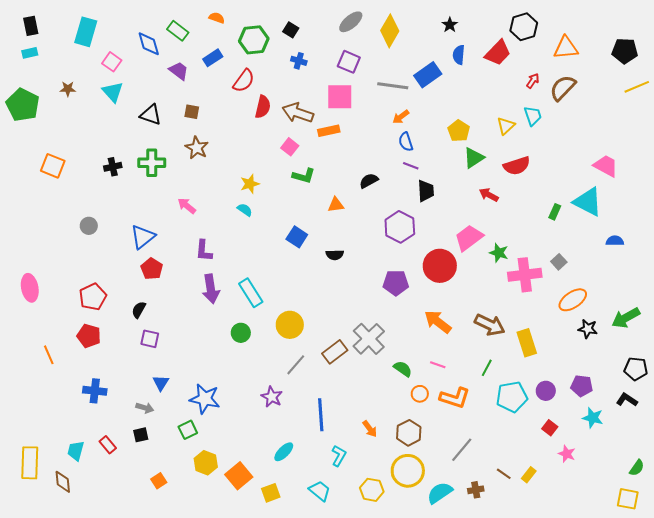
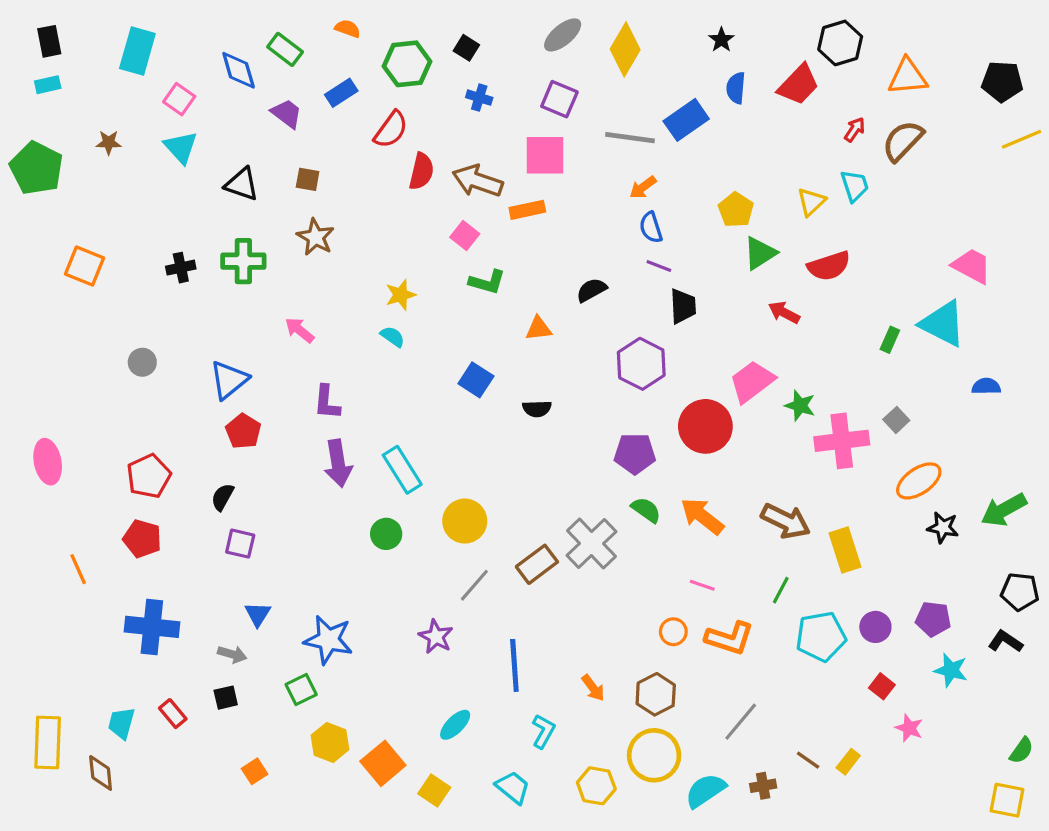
green semicircle: (403, 369) -> (646, 510), moved
blue cross: (95, 391) -> (152, 627), size x1.4
yellow square: (271, 493) -> (434, 791), turned -36

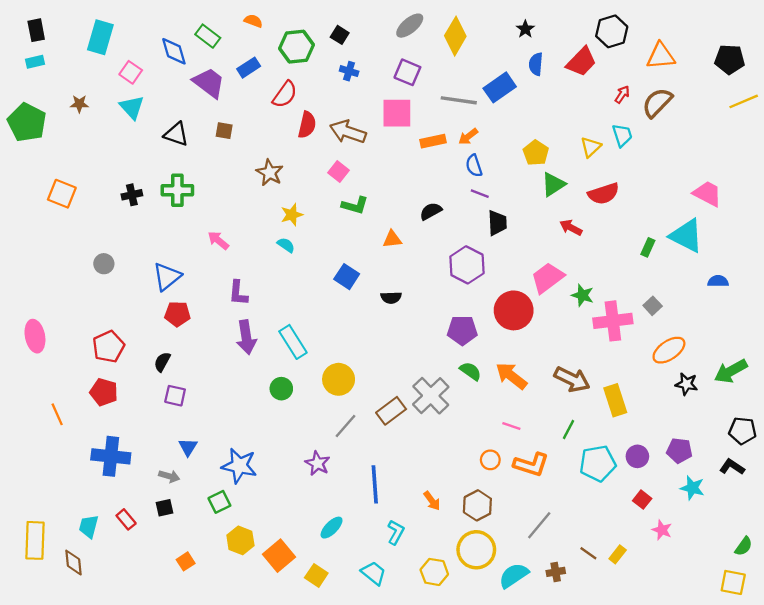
purple trapezoid: (287, 114) -> (209, 83), size x1.4
orange rectangle: (527, 210) -> (433, 141), moved
brown star: (316, 237) -> (270, 173), moved
red pentagon: (243, 431) -> (177, 314), turned -30

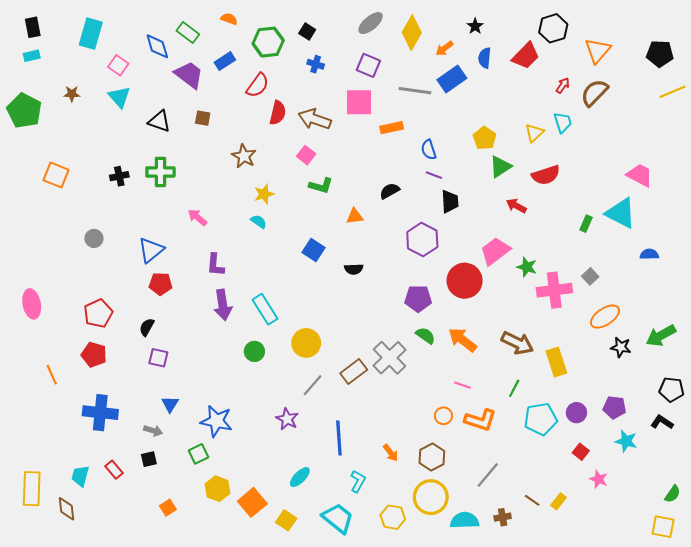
orange triangle: (661, 56) -> (598, 51), turned -44
orange arrow: (468, 136) -> (444, 48), moved
cyan trapezoid: (374, 573) -> (338, 518), size x1.4
cyan semicircle: (514, 575) -> (465, 520), turned 32

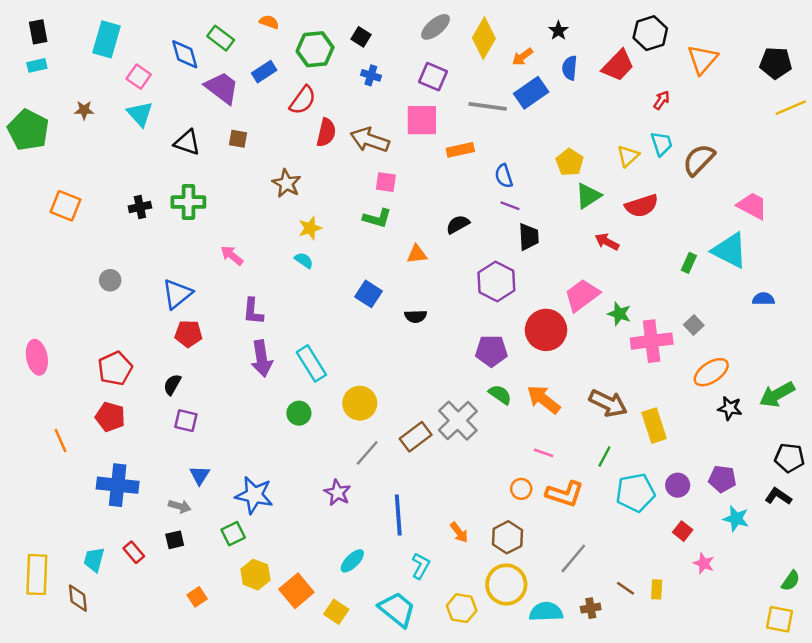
brown semicircle: (594, 93) -> (699, 160), moved
pink square: (306, 155) -> (386, 182), moved, turned -30
yellow rectangle: (559, 501) -> (657, 589), turned -35

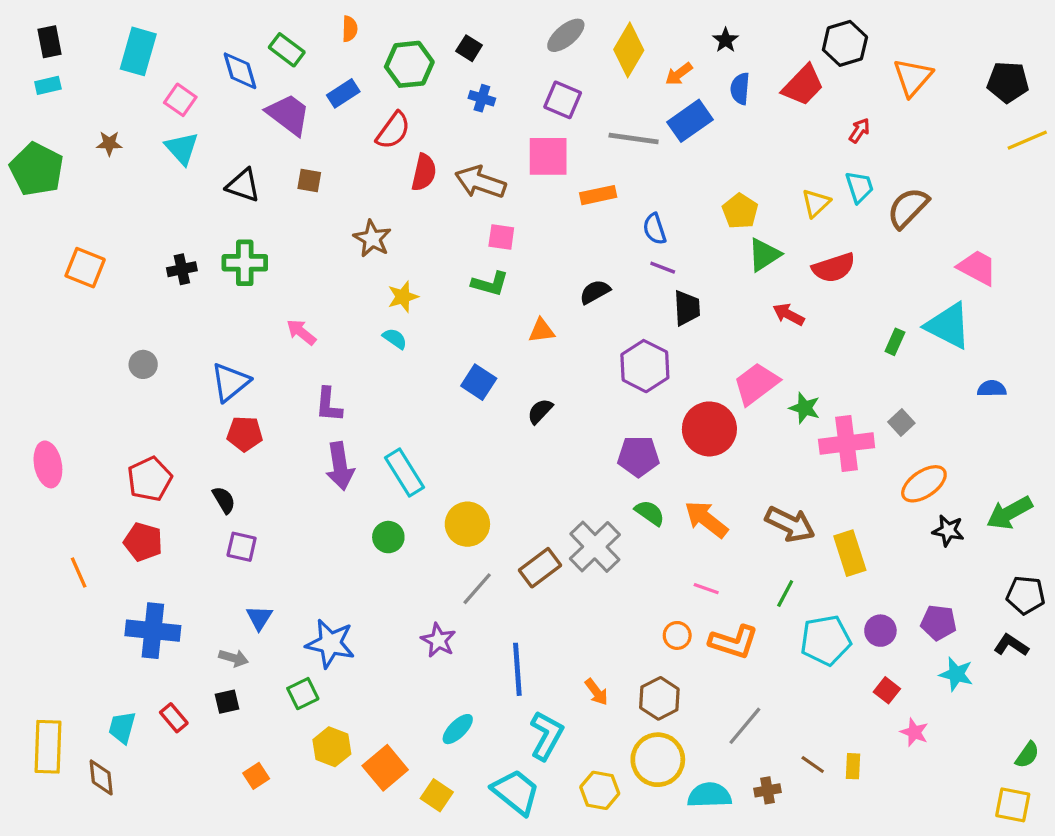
orange semicircle: (269, 22) -> (350, 29), turned 72
black semicircle: (416, 316) -> (540, 411), turned 135
black semicircle: (172, 385) -> (224, 500), turned 120
cyan L-shape: (421, 566) -> (546, 735), size x1.4

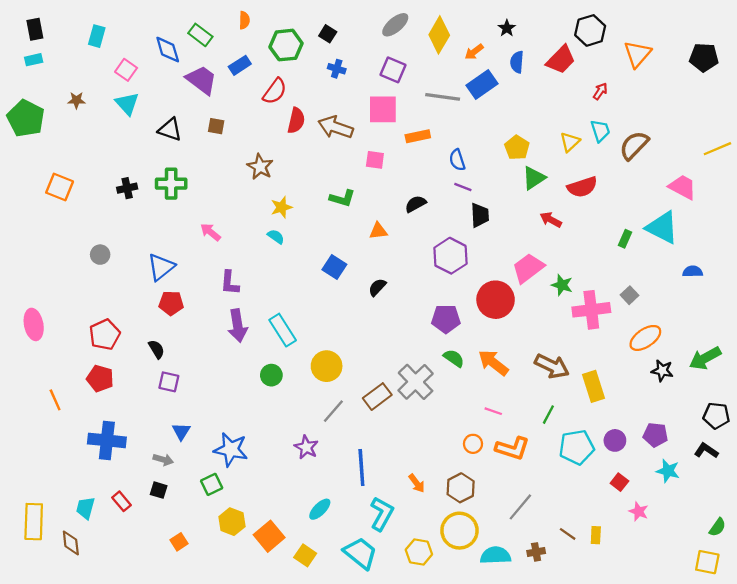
cyan rectangle: (138, 51) -> (97, 36), size x0.7
yellow line: (1027, 140) -> (717, 149), moved
pink square: (501, 237) -> (375, 160), moved
black square: (227, 702) -> (159, 490), turned 30

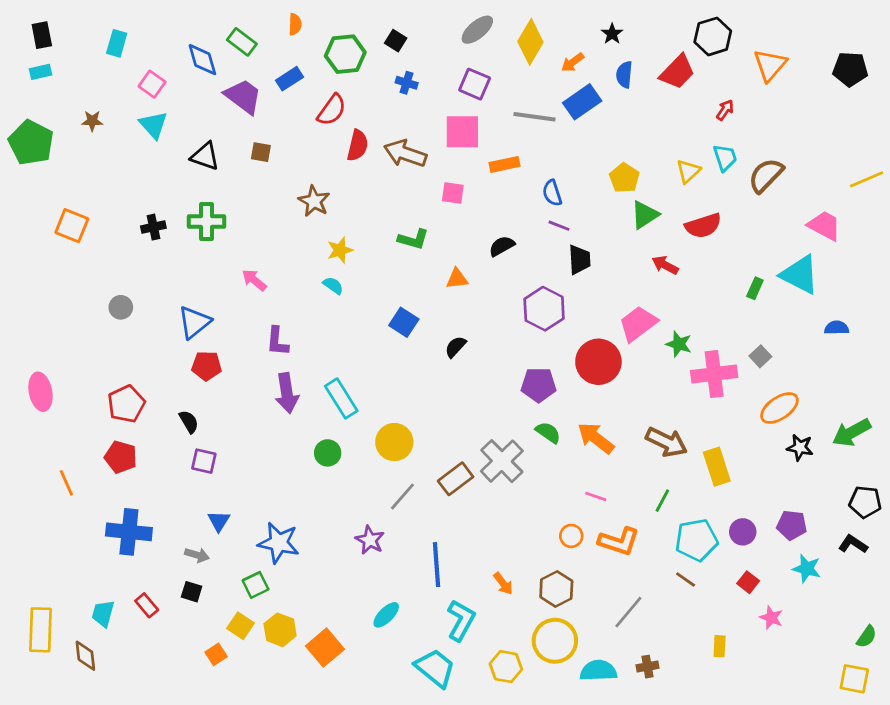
brown line: (568, 534) -> (686, 579), moved
yellow square: (305, 555) -> (241, 626), moved

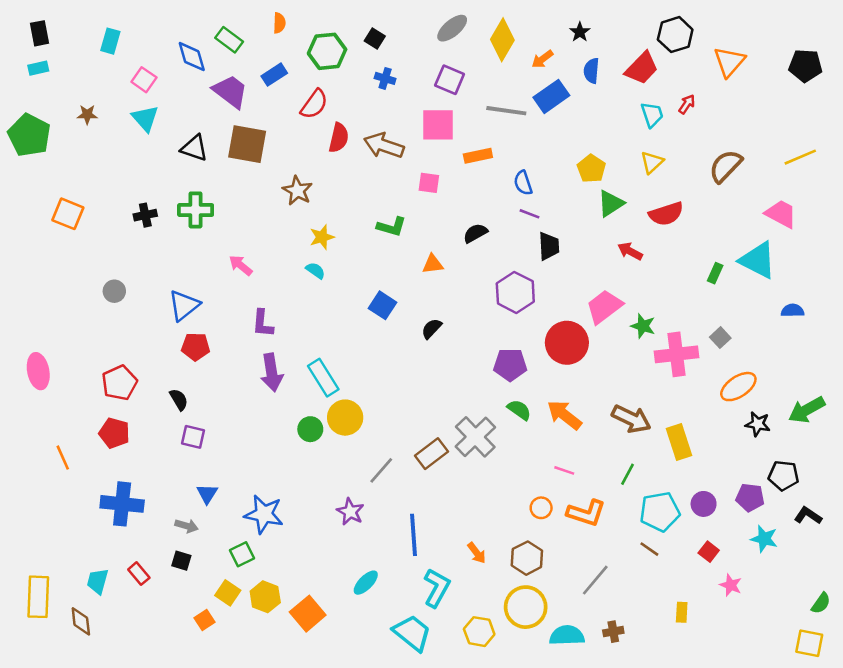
brown square: (261, 152) -> (247, 144), size x2.0
cyan trapezoid: (725, 158) -> (652, 115), moved
yellow line: (867, 179) -> (800, 157), moved
yellow circle: (394, 442) -> (345, 418), moved
black pentagon: (865, 502) -> (784, 476), moved

